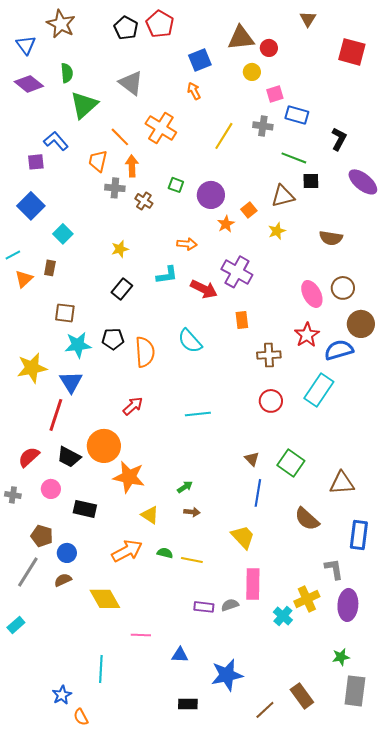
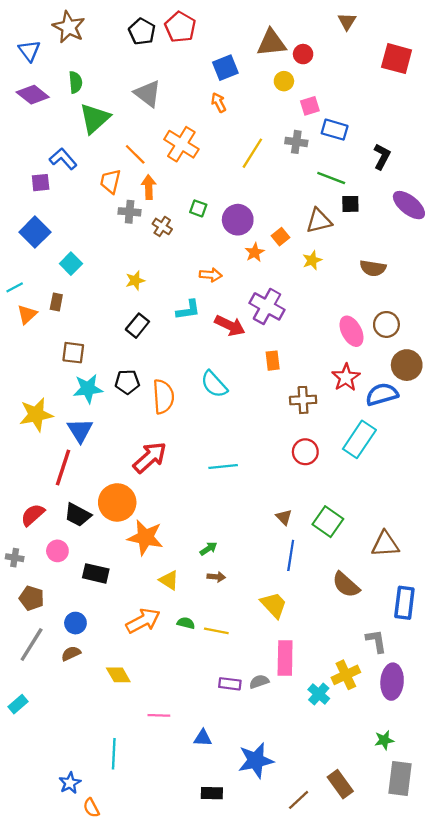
red arrow: (133, 406) -> (150, 457), size x1.5
brown pentagon: (42, 536) -> (32, 598), moved
yellow diamond: (105, 599) -> (118, 675), size x0.7

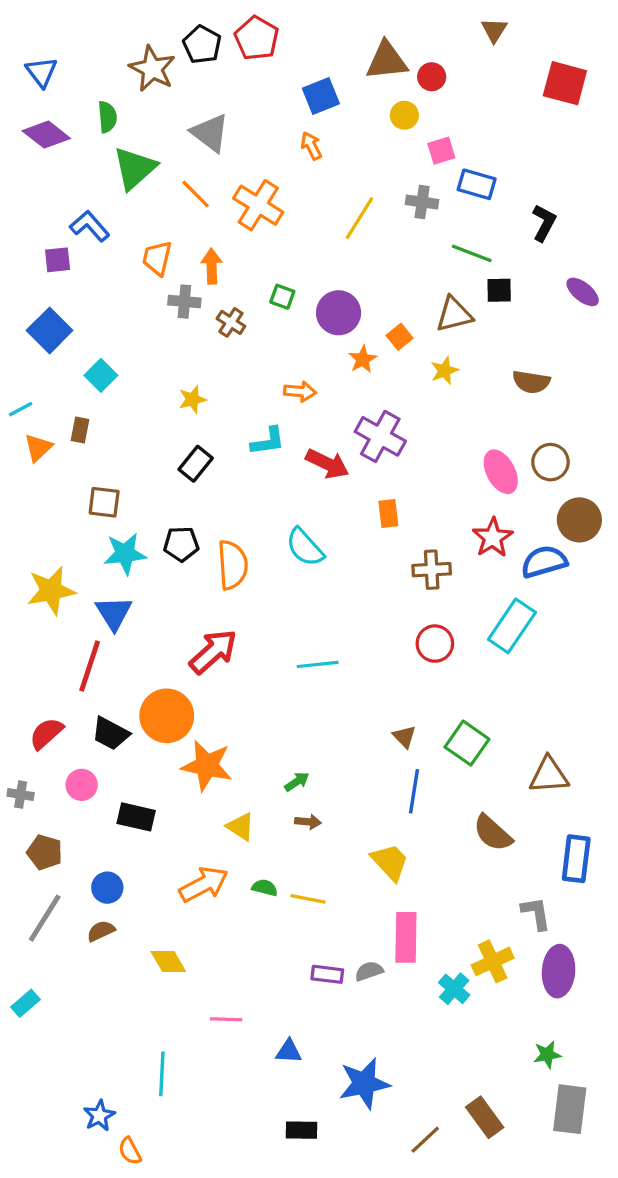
brown star: (69, 27) -> (152, 69), moved
orange line: (135, 154) -> (196, 194), moved
purple ellipse: (409, 205) -> (583, 292), size x0.7

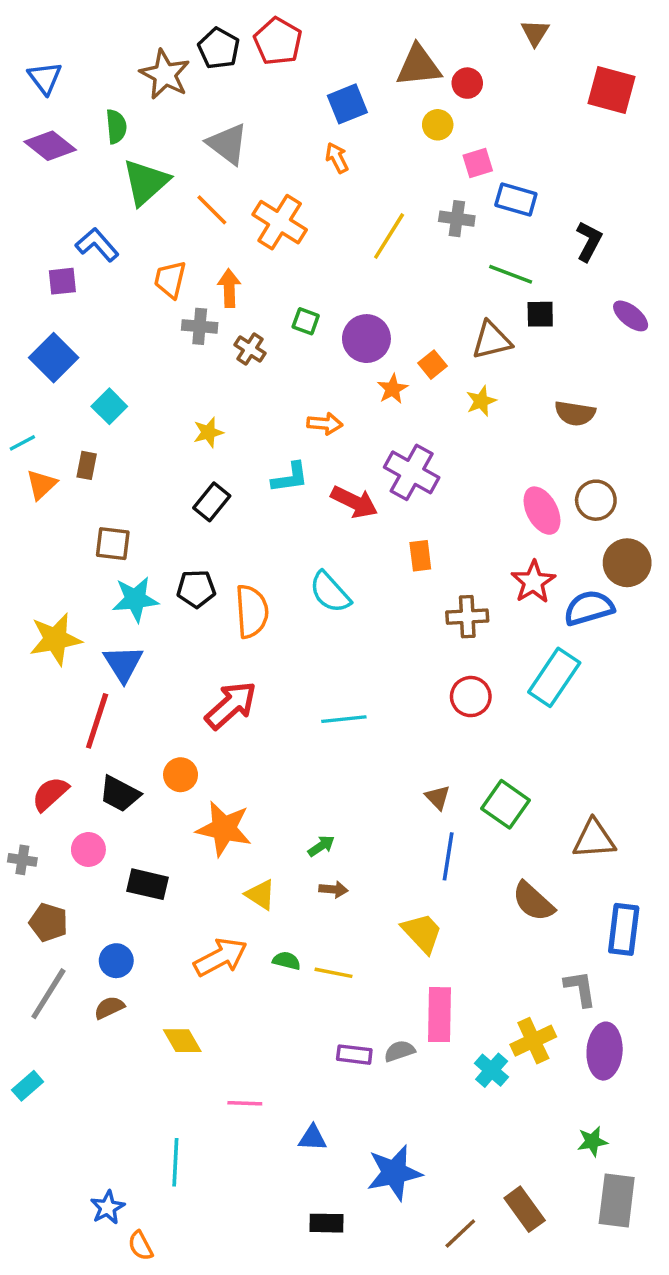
orange circle: (167, 716) -> (181, 775), size x0.6

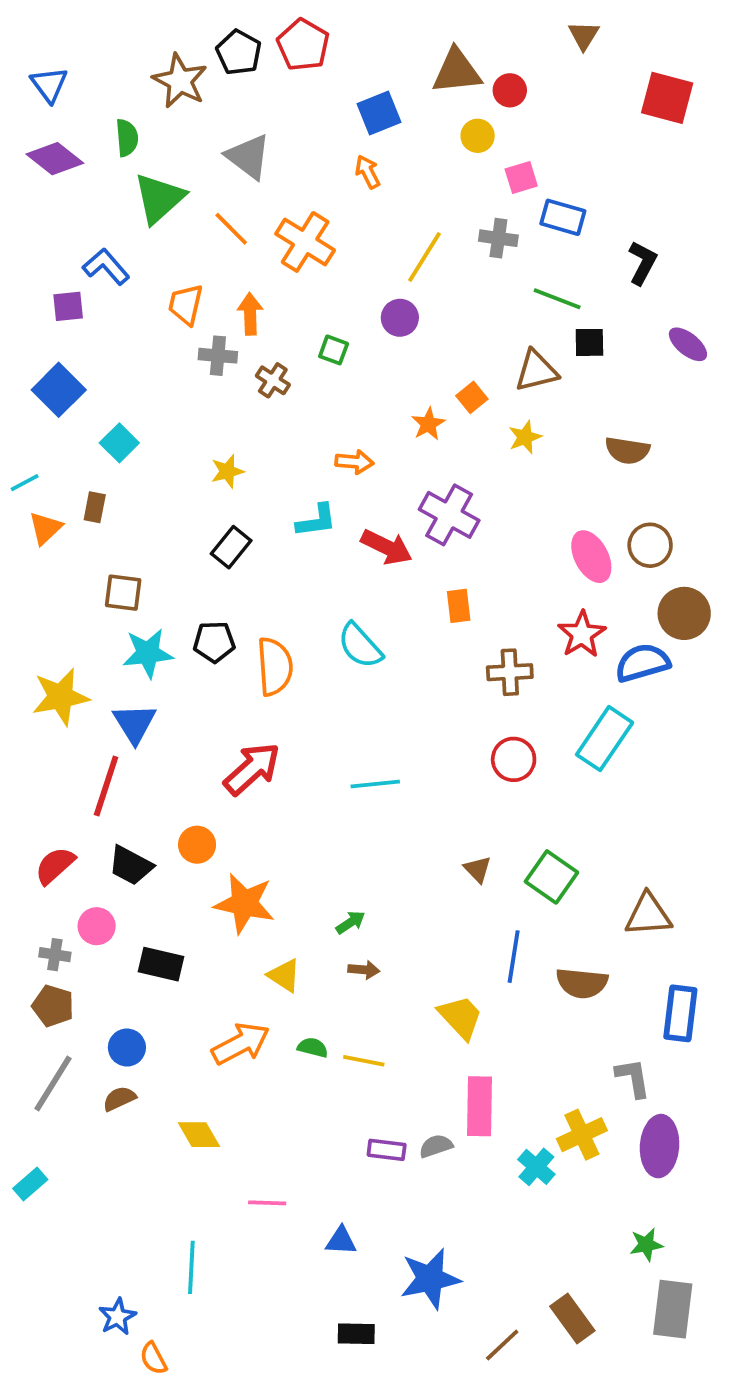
purple circle: (366, 339) -> (400, 318), moved, size x0.7
blue line: (448, 856) -> (514, 957), moved
gray cross: (22, 860) -> (55, 955), moved
brown semicircle: (533, 902) -> (582, 983), turned -36

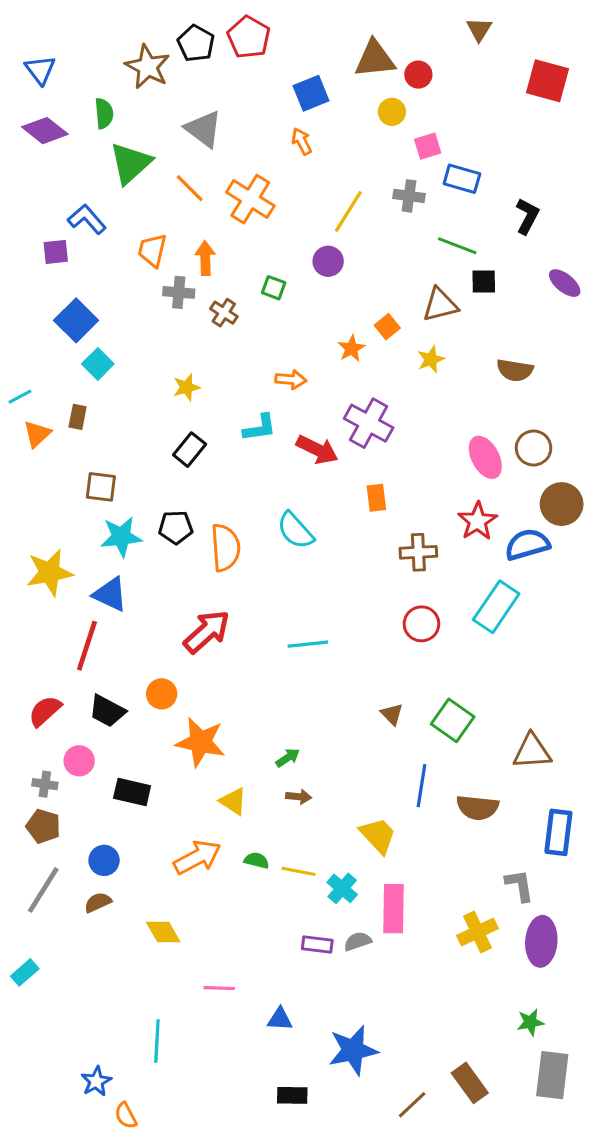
blue square: (59, 390) -> (76, 320), moved
blue triangle: (135, 723) -> (110, 594), turned -33
cyan cross: (536, 1167) -> (342, 888), moved

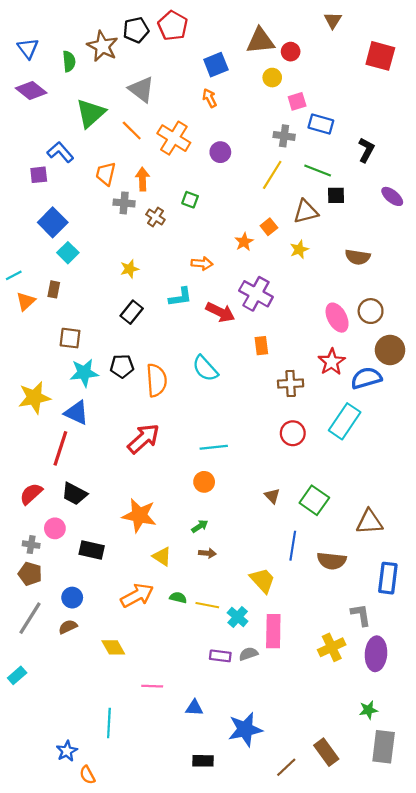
black pentagon: (196, 43) -> (136, 30), turned 30
green semicircle: (104, 113) -> (69, 61), moved
yellow line: (348, 211) -> (272, 175), moved
purple circle: (328, 261) -> (220, 152), moved
orange circle: (162, 694) -> (204, 482), moved

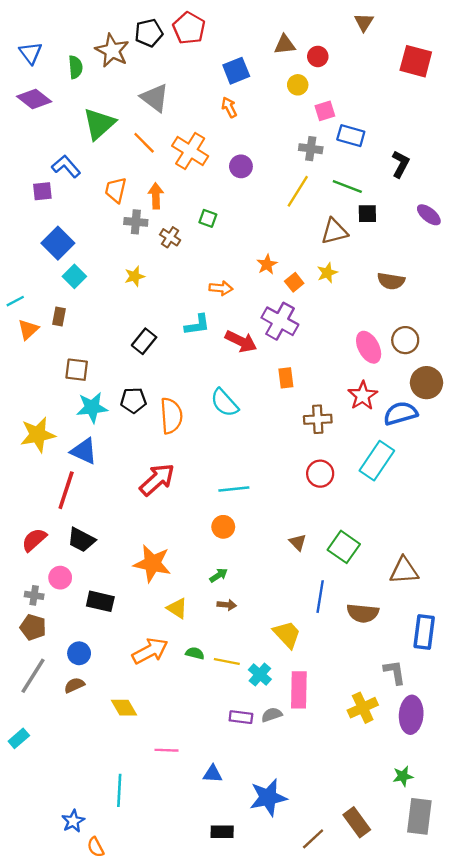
brown triangle: (260, 41) -> (285, 45), size x0.7
orange square: (269, 227) -> (294, 282), moved
yellow star: (130, 269) -> (135, 276), moved

